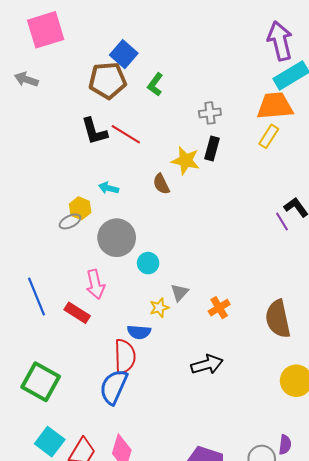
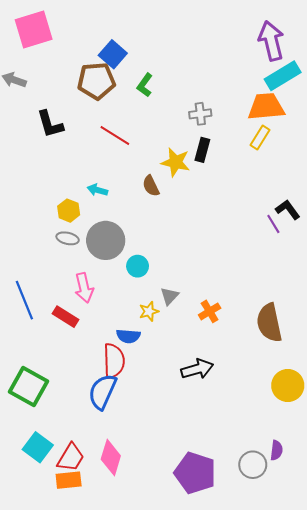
black L-shape: (94, 131) -> (50, 124), moved
gray ellipse: (70, 221) -> (68, 238), moved, turned 40

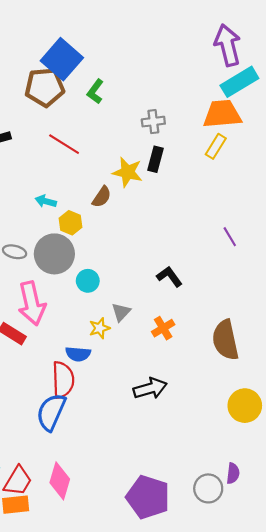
blue square: (113, 54) -> (62, 59), size x1.4
brown semicircle: (151, 186) -> (102, 197), turned -120
black L-shape: (288, 210) -> (169, 277), moved
yellow hexagon: (69, 211) -> (71, 223), moved
pink arrow: (84, 288) -> (32, 303), size x1.4

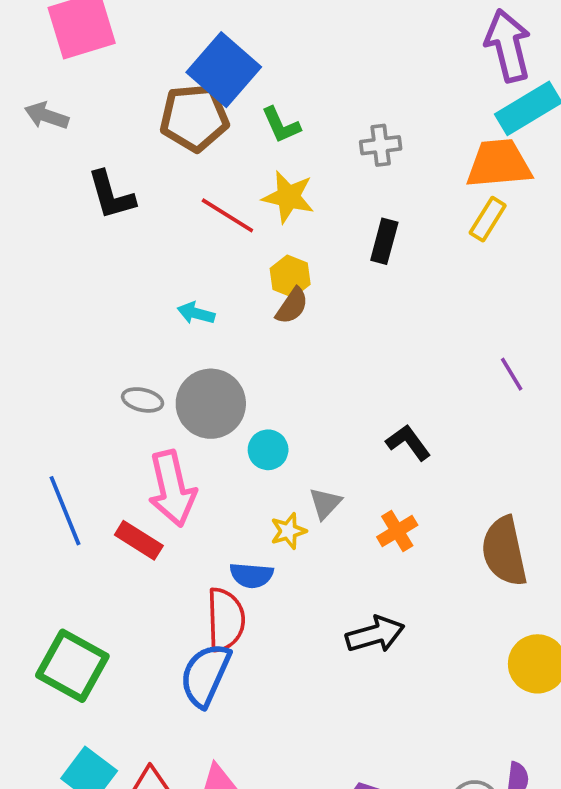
green L-shape: (95, 91) -> (281, 125), turned -60
gray cross: (153, 122) -> (381, 145), moved
yellow star: (128, 172) -> (288, 197), moved
yellow hexagon: (71, 223) -> (290, 276), moved

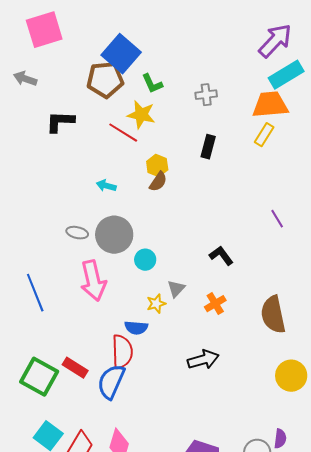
purple arrow: (508, 46) -> (275, 41), turned 57
black L-shape: (111, 195) -> (60, 122), turned 108
yellow star: (288, 197) -> (141, 115), moved
red rectangle: (139, 540) -> (75, 368), moved

